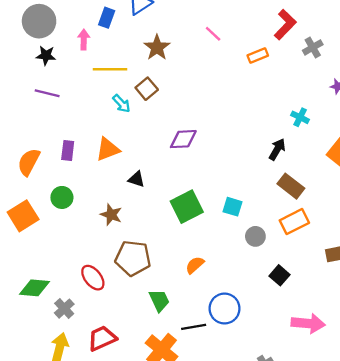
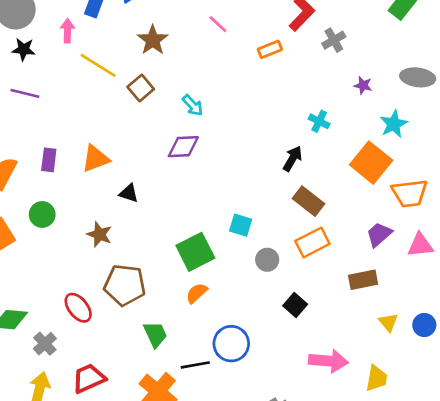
yellow line: (110, 69) -> (98, 65), turned 32
cyan arrow: (121, 104) -> (193, 105), moved
green square: (187, 207) -> (195, 252), moved

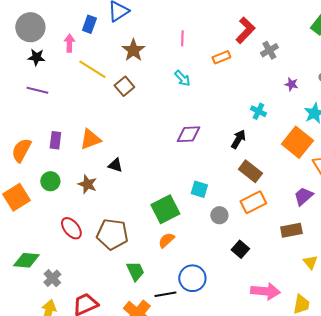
pink line: (218, 24) -> (182, 38), turned 49
cyan arrow: (193, 105) -> (182, 78), moved
purple diamond: (183, 147) -> (188, 134), moved
brown star: (99, 234) -> (87, 184), moved
red ellipse: (78, 308) -> (71, 228), moved

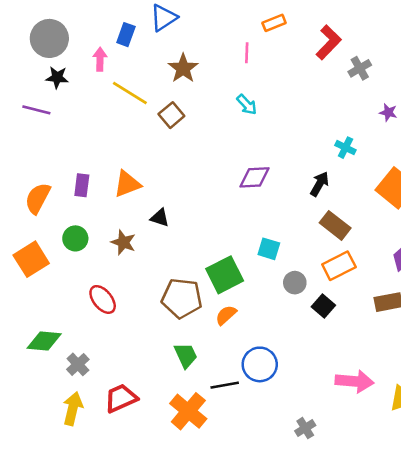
orange rectangle: (221, 57) -> (274, 23), moved
purple line: (37, 90) -> (36, 110), moved
brown pentagon: (112, 234) -> (182, 298), moved
black square: (240, 249) -> (323, 306), moved

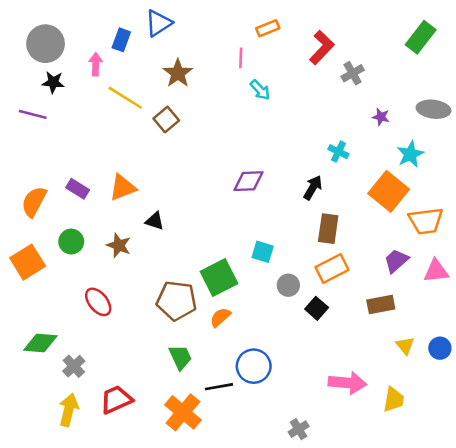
cyan arrow: (247, 105) -> (260, 90), moved
purple rectangle: (82, 185) -> (78, 189), turned -65
brown rectangle: (335, 225) -> (328, 229), turned 60

